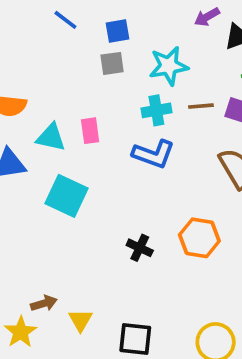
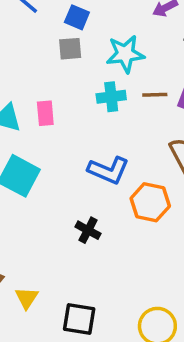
blue square: (117, 31) -> (77, 17), turned 30
blue L-shape: (154, 154) -> (108, 170), moved
orange hexagon: (199, 238) -> (150, 202), moved

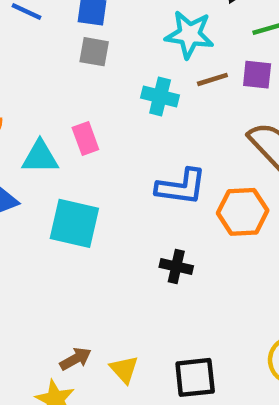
gray square: (70, 49) -> (94, 52), turned 30
cyan star: (125, 54) -> (189, 35), moved, turned 30
cyan cross: (111, 97) -> (160, 96), turned 36

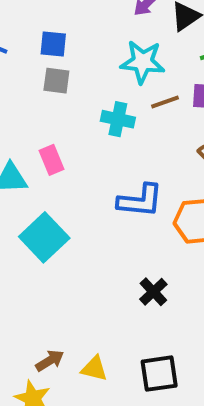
cyan square: (74, 223) -> (44, 237), turned 36
black cross: (176, 266) -> (153, 292), moved, turned 36
yellow triangle: (124, 369) -> (94, 369), turned -32

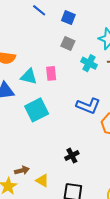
gray square: (56, 81) -> (68, 44), moved
black cross: (153, 292) -> (72, 156), moved

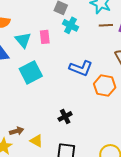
cyan cross: (89, 63) -> (70, 25), moved
cyan triangle: (29, 77) -> (23, 40), turned 36

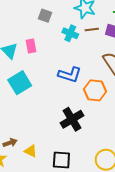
cyan cross: (70, 25) -> (70, 33), moved
black cross: (65, 116) -> (72, 119), moved, size x1.6

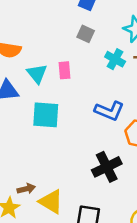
cyan square: (20, 83) -> (46, 115), turned 30
yellow triangle: (31, 151) -> (51, 202), size x1.5

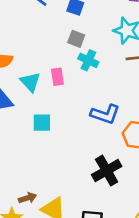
cyan cross: (115, 59) -> (88, 60), moved
cyan square: (46, 115) -> (42, 123), size x0.7

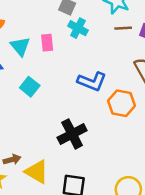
cyan square: (42, 123) -> (30, 87), turned 36
black cross: (107, 171) -> (72, 134), moved

